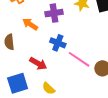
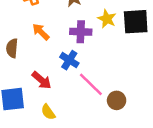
purple cross: (54, 13) -> (81, 32), moved

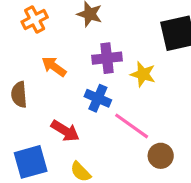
yellow star: (107, 19) -> (143, 74), moved
brown circle: (117, 100) -> (161, 156), moved

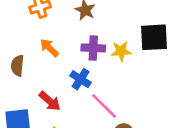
yellow star: (143, 74) -> (121, 51), moved, turned -30

